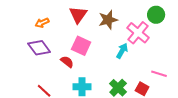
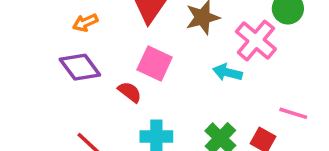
cyan arrow: (122, 51) -> (227, 72), turned -105

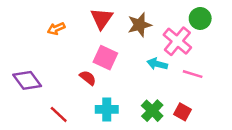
purple diamond: (80, 67) -> (27, 80), moved
pink line: (293, 113) -> (193, 74), moved

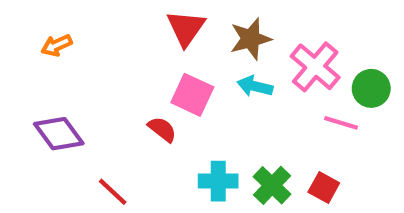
green circle: (200, 18) -> (371, 88), moved
orange arrow: (56, 29) -> (57, 45), moved
cyan arrow: (157, 64) -> (255, 86), moved
cyan cross: (107, 109) -> (218, 181), moved

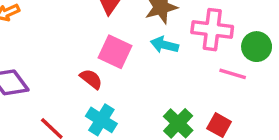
pink cross: (315, 67) -> (212, 30), turned -33
cyan cross: (218, 181) -> (101, 120), moved, turned 32

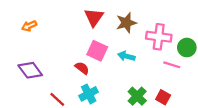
cyan arrow: (164, 45) -> (126, 56), moved
cyan cross: (101, 120) -> (89, 94), turned 30

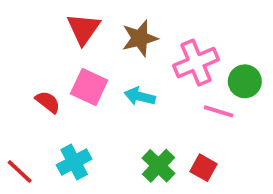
pink cross: (159, 37) -> (196, 63), turned -30
red semicircle: (82, 68) -> (48, 102), moved

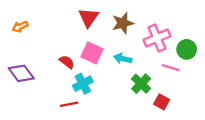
cyan cross: (74, 162) -> (83, 84), moved
green cross: (158, 166) -> (141, 84), moved
red line: (20, 171) -> (69, 104), moved, turned -54

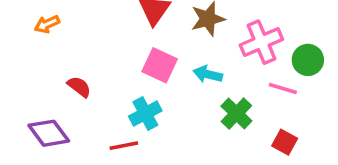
red semicircle: (67, 62) -> (79, 87), moved
purple diamond: (21, 73) -> (49, 133), moved
red square: (162, 102) -> (285, 142), moved

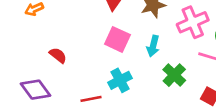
cyan arrow: (208, 74) -> (153, 46), turned -90
cyan cross: (145, 114) -> (120, 80), moved

